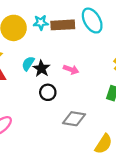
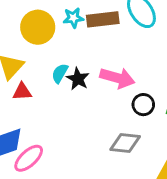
pink arrow: (71, 70) -> (117, 78), size x1.6
black circle: (48, 92) -> (143, 105), moved

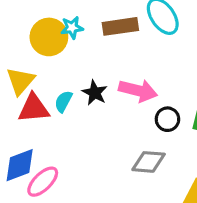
cyan star: (73, 18) -> (72, 28), moved
cyan semicircle: (60, 73) -> (63, 101), moved
red triangle: (22, 92) -> (34, 108), size x1.5

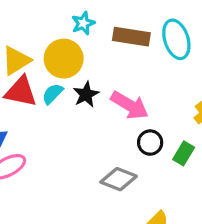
cyan star: (72, 28) -> (83, 23), turned -30
yellow circle: (49, 37) -> (64, 59), moved

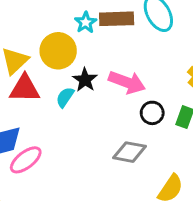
cyan star: (83, 23) -> (86, 22), moved
cyan semicircle: (53, 94) -> (65, 97), moved

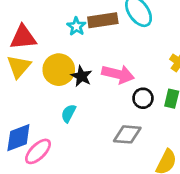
yellow circle: (58, 51) -> (59, 70), moved
red triangle: (25, 89) -> (23, 37), moved
cyan semicircle: (65, 97) -> (69, 113), moved

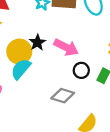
yellow circle: (59, 70) -> (19, 52), moved
cyan semicircle: (69, 113) -> (21, 69), size x1.5

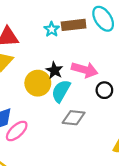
cyan semicircle: (21, 69) -> (61, 91), moved
gray diamond: (63, 96) -> (74, 118), moved

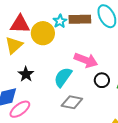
black star: (54, 70) -> (26, 74), moved
yellow circle: (38, 83) -> (43, 33), moved

